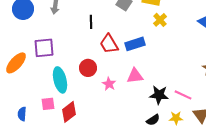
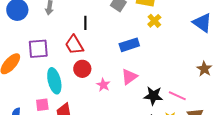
red trapezoid: (109, 44) -> (74, 45), moved
pink triangle: (135, 76) -> (129, 77), turned -30

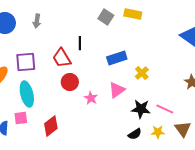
yellow cross: (154, 21) -> (142, 73), moved
black line: (85, 23) -> (80, 43), moved
cyan ellipse: (54, 81) -> (27, 94), moved
pink square: (42, 105) -> (21, 118), moved

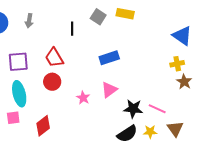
black line: (80, 43) -> (72, 29), moved
yellow cross: (142, 73) -> (177, 64), moved, turned 32
red circle: (70, 82) -> (52, 82), moved
black semicircle: (135, 134) -> (127, 134), size x1.5

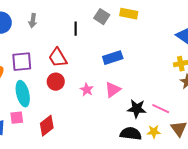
pink star: (83, 98) -> (87, 90), moved
black semicircle: (127, 134) -> (131, 134), turned -140

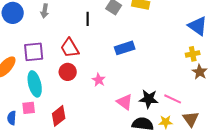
pink triangle: (113, 90) -> (125, 102), moved, turned -48

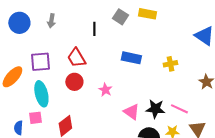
blue rectangle: (125, 48) -> (131, 58), turned 30
yellow cross: (193, 54) -> (170, 64), moved

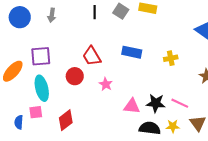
black line: (94, 29) -> (95, 12), moved
red trapezoid: (76, 58) -> (92, 56), moved
pink triangle: (131, 112) -> (132, 106), turned -30

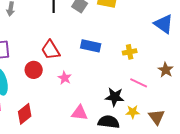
pink line: (180, 103) -> (139, 83), moved
pink triangle: (132, 106) -> (80, 113), moved
yellow star: (173, 126) -> (133, 112), moved

